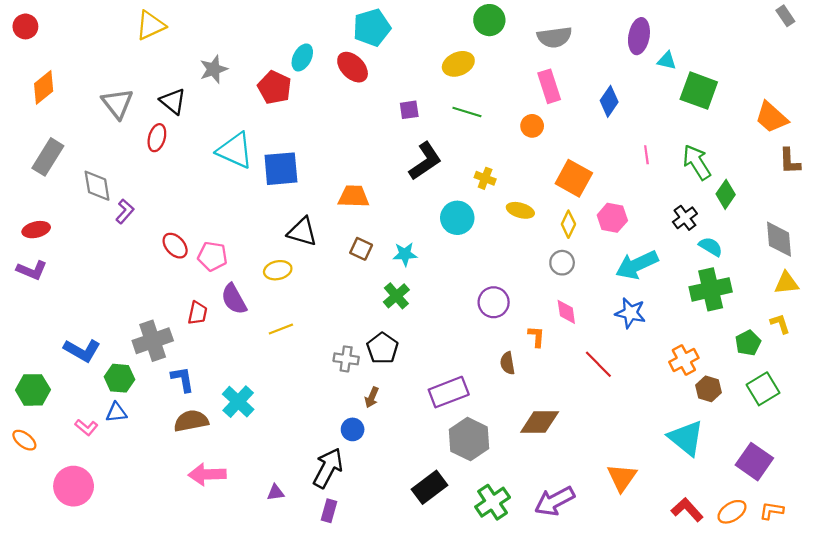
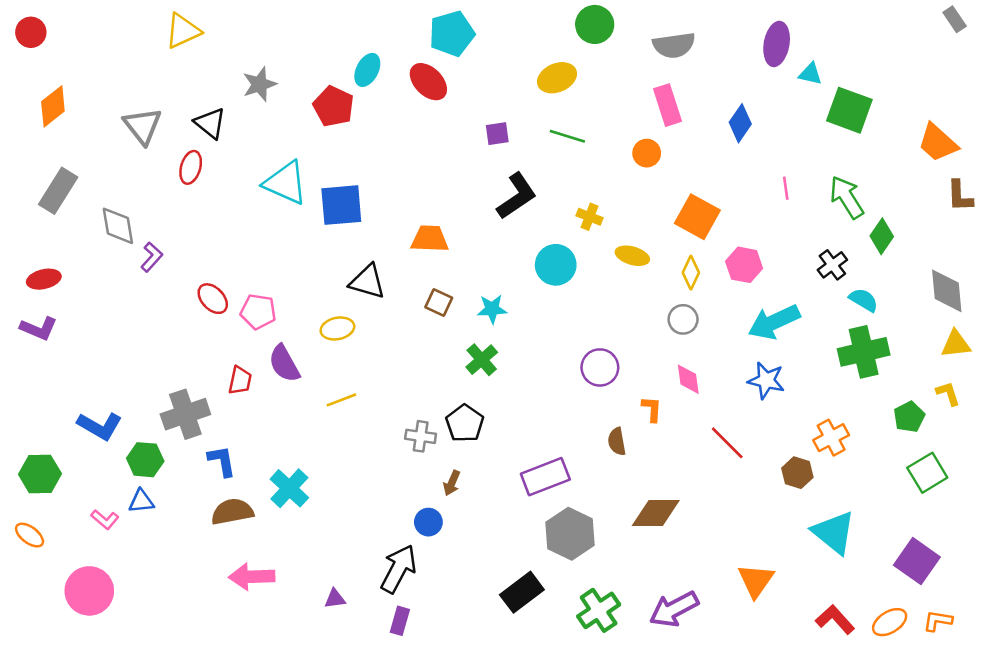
brown hexagon: (708, 389) -> (797, 473), moved

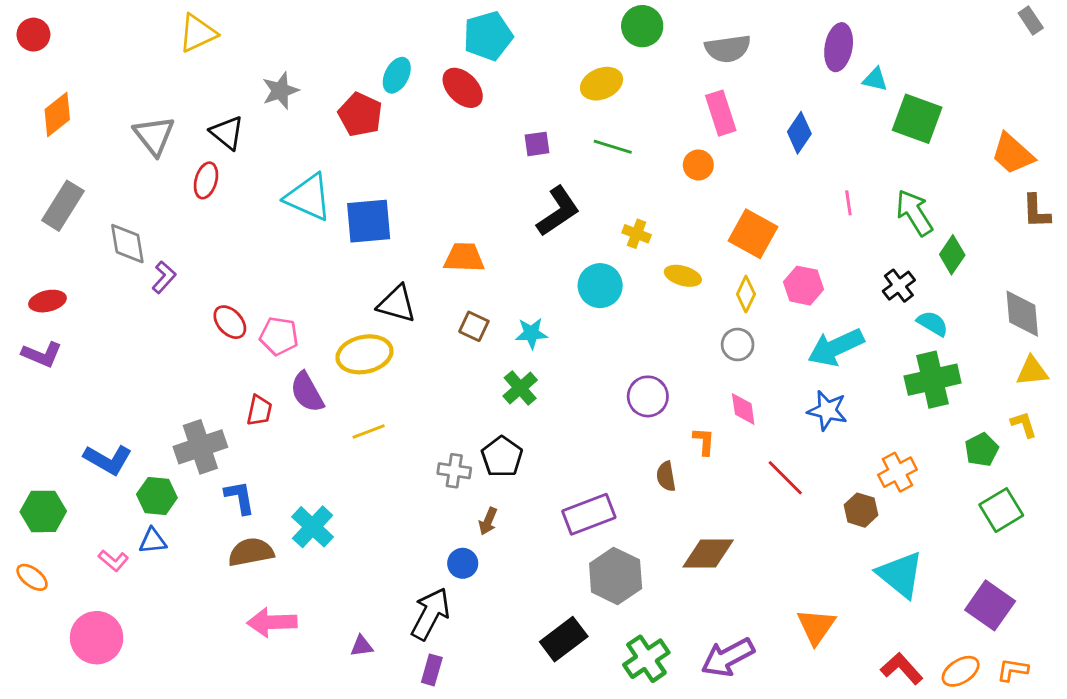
yellow ellipse: (337, 328) -> (364, 354), size x1.5

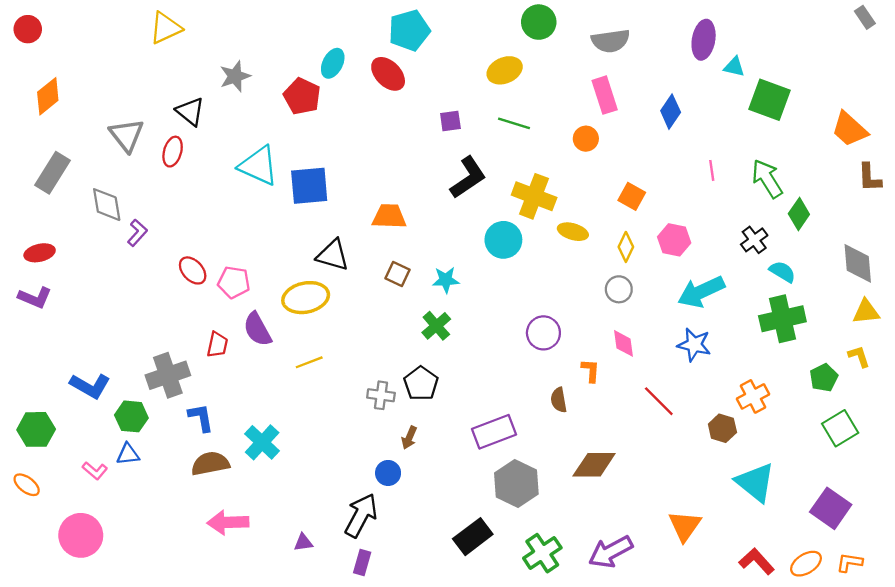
gray triangle: (154, 136) -> (127, 135), moved
yellow cross: (637, 234) -> (534, 196), size x1.8
orange square: (753, 234) -> (632, 196), size x0.7

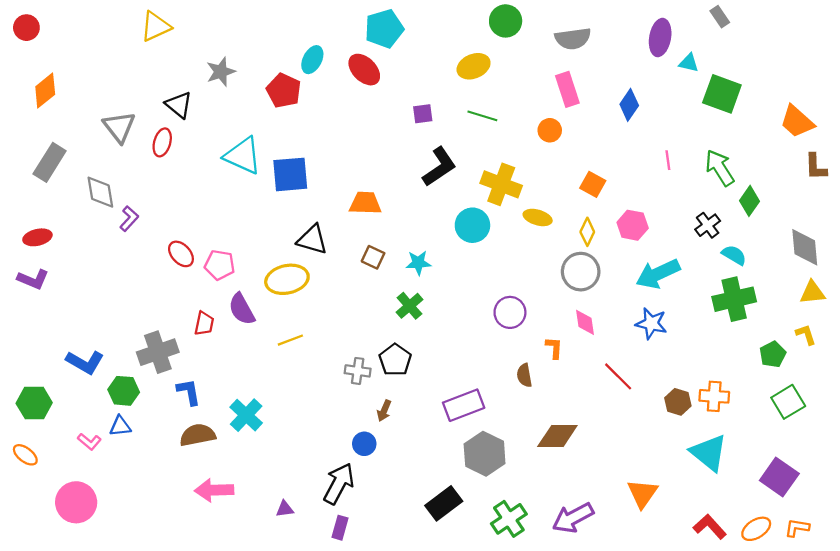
gray rectangle: (865, 17) -> (720, 17), moved
gray circle: (619, 289) -> (581, 272), size x1.5
orange cross: (753, 396) -> (714, 396), moved, turned 32

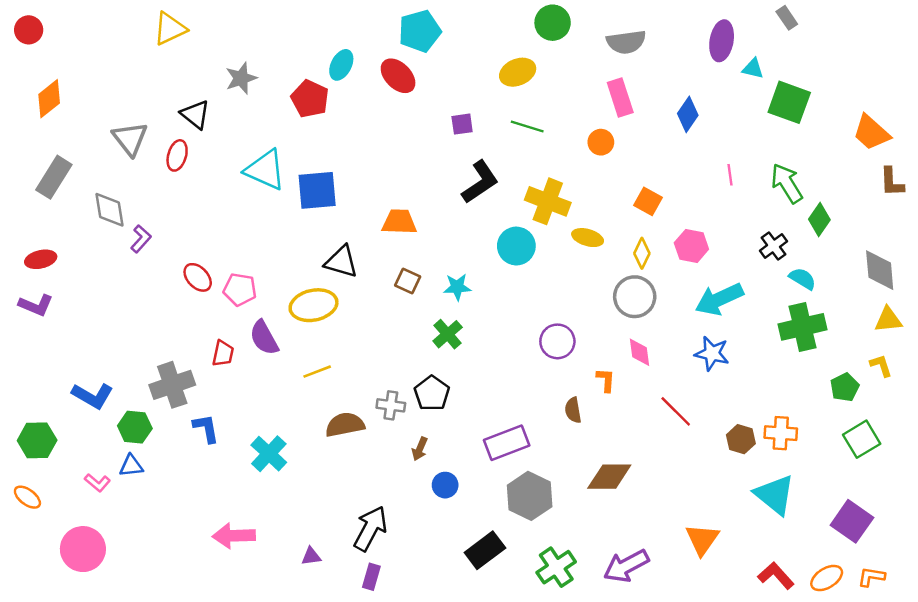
brown semicircle: (198, 435) -> (345, 425), moved
blue circle: (364, 444) -> (445, 485), moved

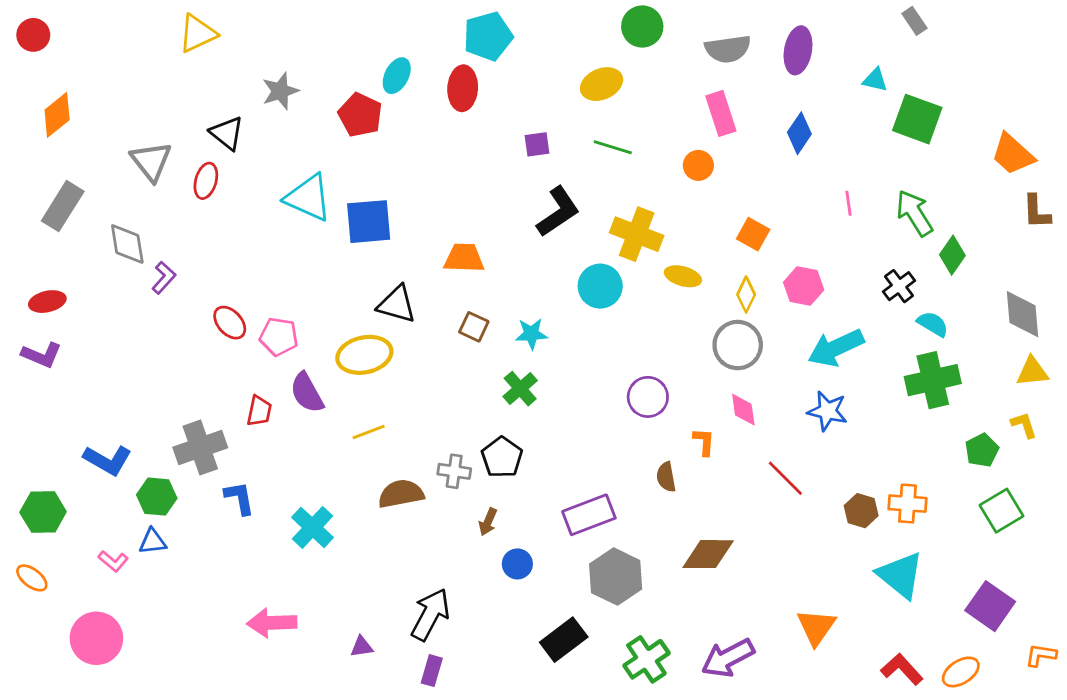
purple ellipse: (722, 41) -> (798, 50), moved
red ellipse: (398, 76) -> (463, 88), turned 48
orange L-shape: (871, 577) -> (1041, 655), moved

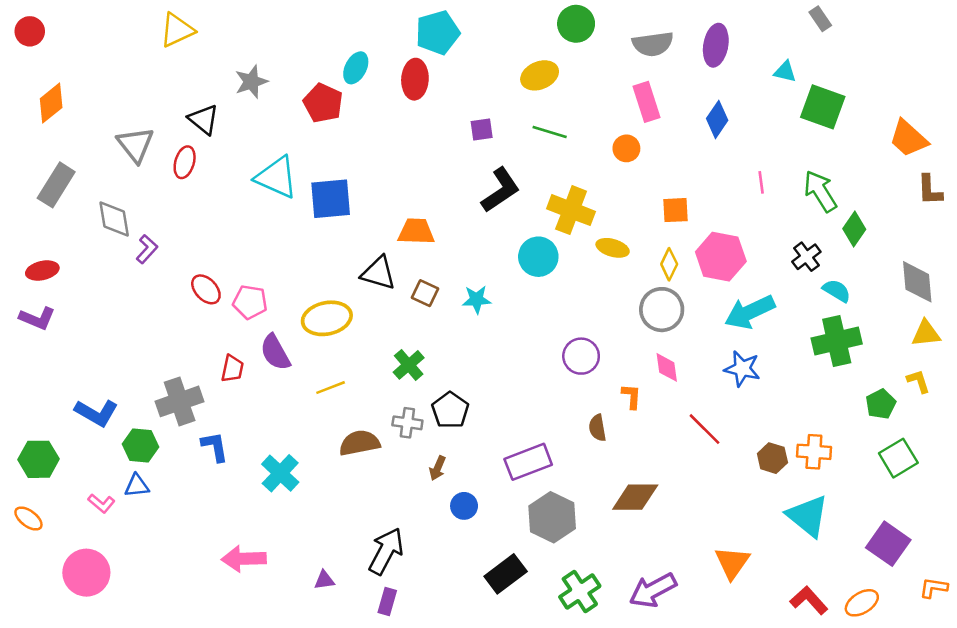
orange square: (753, 234) -> (676, 210), turned -32
pink hexagon: (804, 286) -> (721, 257), size x1.4
black triangle: (397, 304) -> (378, 273), moved
green cross: (520, 389) -> (409, 365), moved

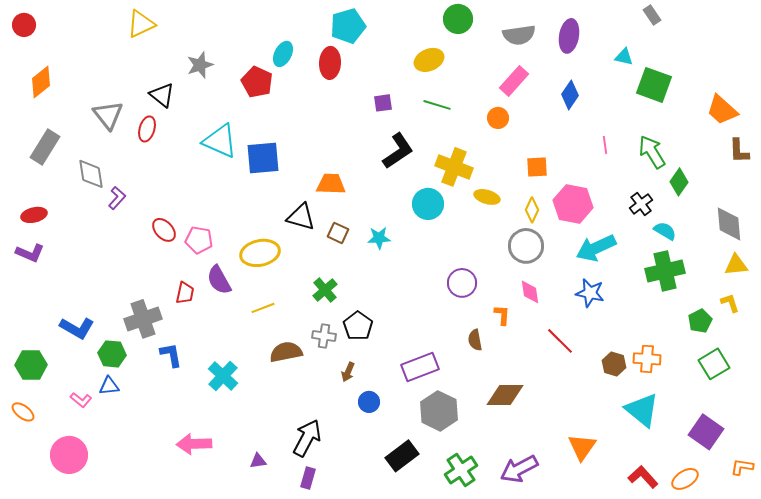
pink rectangle: (647, 102) -> (514, 81), turned 60

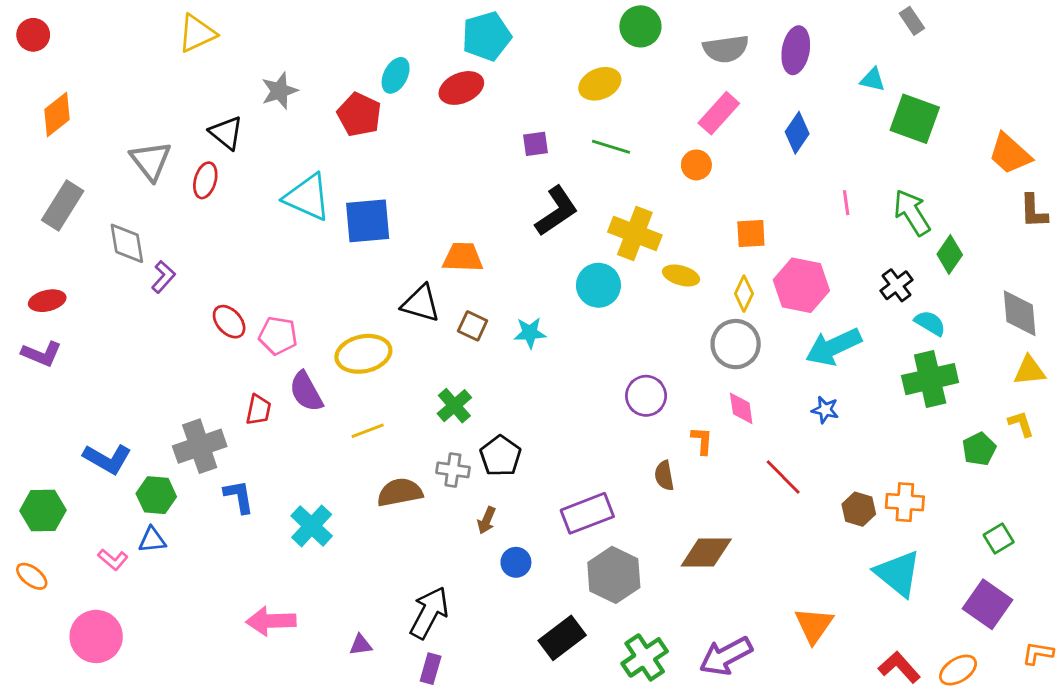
red ellipse: (330, 63) -> (461, 88), turned 64
blue star: (590, 293) -> (825, 410), size x0.7
green square: (714, 364) -> (999, 539), moved, size x0.7

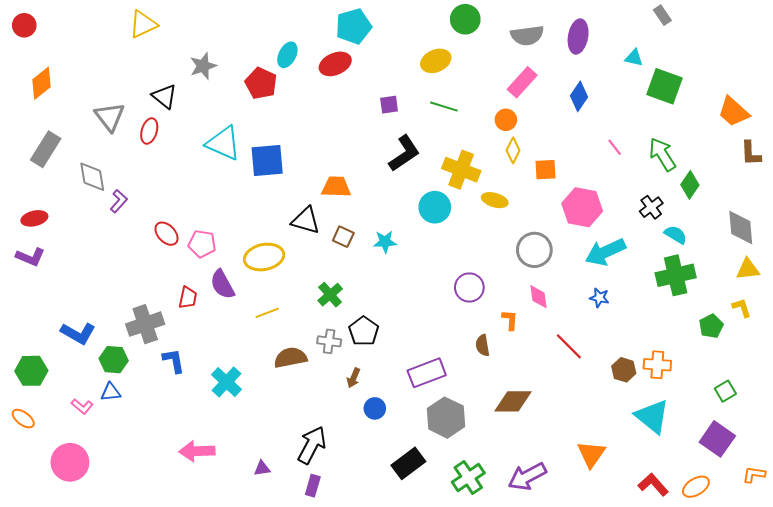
pink line: (846, 203) -> (615, 147), turned -30
yellow diamond: (744, 294) -> (513, 150), moved

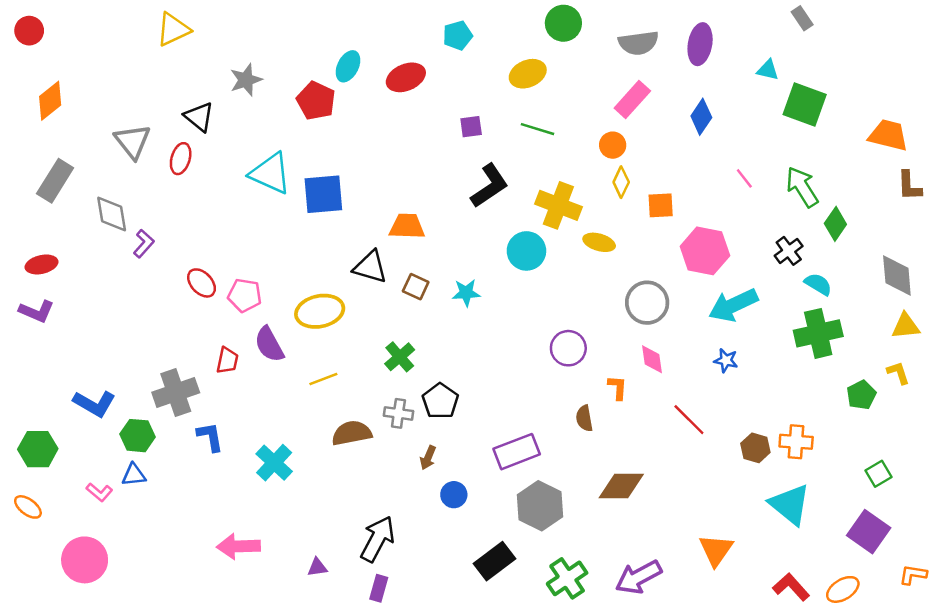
cyan pentagon: (353, 26) -> (458, 36), moved, size x0.7
orange trapezoid: (734, 112) -> (888, 135), turned 152

